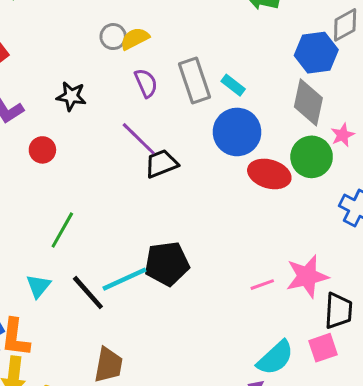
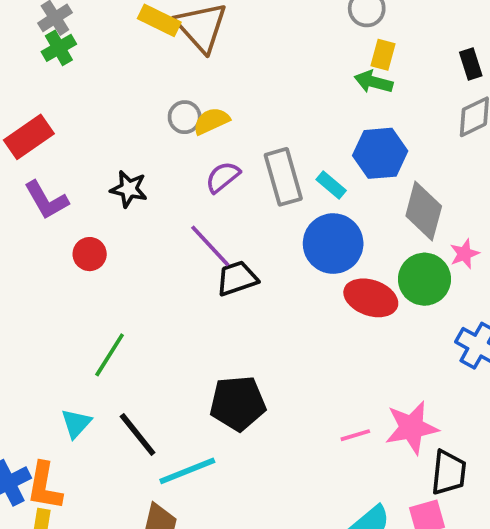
blue hexagon: (316, 53) -> (380, 153), moved
purple semicircle: (146, 83) -> (223, 177), turned -108
cyan line: (124, 279) -> (187, 471), moved

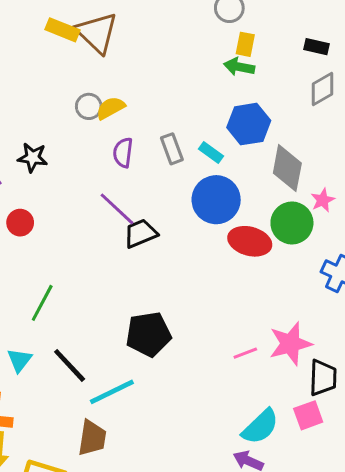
black rectangle: (471, 64) -> (317, 47), turned -55
purple semicircle: (223, 177) -> (123, 153), turned -40
gray rectangle: (283, 177) -> (172, 149), size x0.7
black star: (129, 189) -> (33, 158), moved

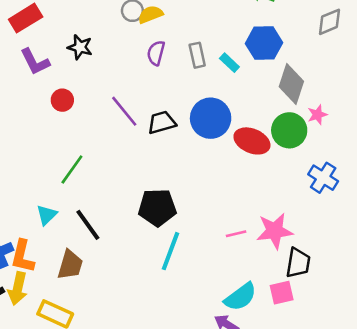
blue circle: (216, 200) -> (211, 118), moved
purple line: (117, 209) -> (124, 111), moved
cyan line: (112, 392) -> (171, 251), moved, turned -51
brown trapezoid: (92, 438) -> (70, 265), moved

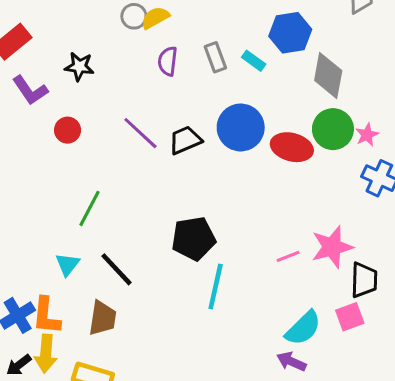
pink star: (317, 115) -> (367, 135), moved

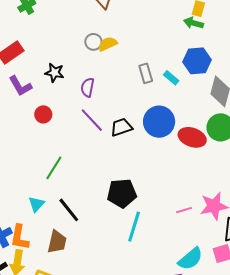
purple semicircle: (168, 61) -> (88, 87), moved

